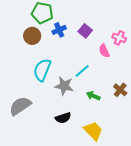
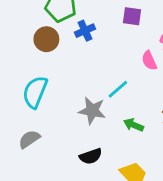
purple square: (85, 31) -> (132, 16), moved, turned -32
cyan semicircle: (42, 70) -> (35, 92), moved
gray semicircle: (20, 106) -> (29, 139), size x0.7

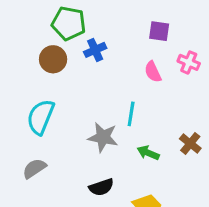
purple square: (132, 16) -> (159, 31), moved
pink semicircle: (149, 61) -> (153, 72), moved
cyan line: (118, 89) -> (131, 114), turned -40

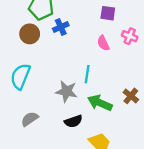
green arrow: (148, 153) -> (100, 103), size x1.5
gray semicircle: (34, 168) -> (30, 119), moved
black semicircle: (101, 187) -> (73, 121), moved

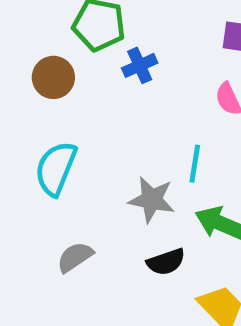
brown circle: (30, 34) -> (53, 77), moved

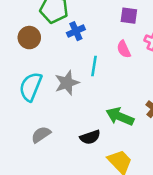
cyan line: (195, 164) -> (94, 66), moved
gray star: (152, 200) -> (67, 83), moved, turned -30

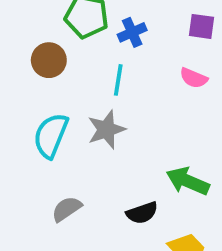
blue cross: (76, 31) -> (132, 32), moved
pink semicircle: (124, 49) -> (194, 78), turned -42
cyan line: (94, 66) -> (118, 80), moved

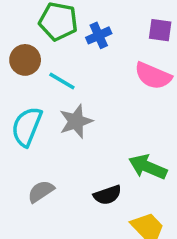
pink semicircle: (194, 78) -> (153, 76), size x1.5
cyan line: (118, 80) -> (62, 81), moved, turned -68

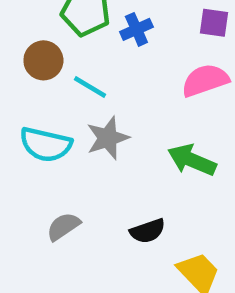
pink semicircle: (153, 76) -> (205, 80), turned 138
cyan semicircle: (27, 127) -> (46, 145), turned -99
green arrow: (148, 167) -> (192, 160), moved

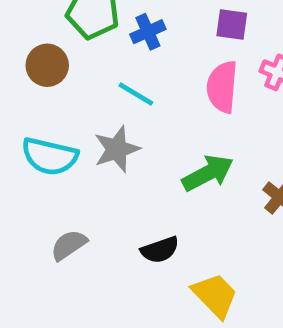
pink semicircle: (205, 80) -> (222, 87), turned -66
cyan line: (90, 87) -> (136, 94), moved
green arrow: (192, 160) -> (208, 173), turned 129

